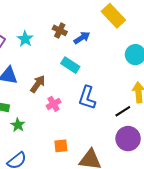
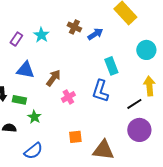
cyan rectangle: (70, 65) -> (111, 66), moved, turned 36

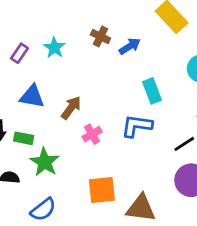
blue L-shape: (100, 91) -> (137, 126), turned 80
green star: (34, 117) -> (45, 162), size x1.5
orange square: (75, 137) -> (102, 190), size x1.5

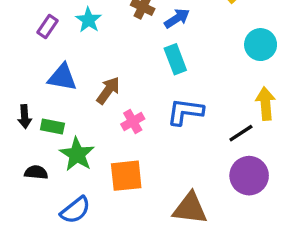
cyan rectangle: (152, 91) -> (175, 59), moved
orange square: (102, 190) -> (126, 176), moved

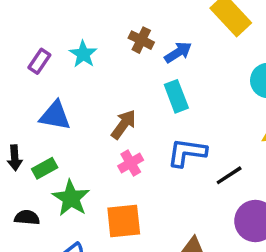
brown arrow: (108, 90) -> (124, 124), moved
green rectangle: (52, 126) -> (45, 168), turned -40
black line: (241, 133) -> (229, 175), moved

